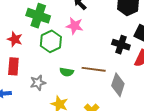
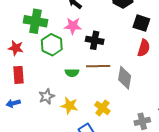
black cross: (121, 45) -> (95, 40), moved
gray star: (38, 83) -> (47, 96), moved

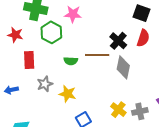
black cross: (95, 40) -> (118, 41), moved, turned 30
red rectangle: (18, 75) -> (29, 60), moved
yellow cross: (102, 108) -> (118, 110), moved

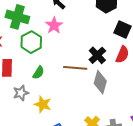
pink star: (73, 14) -> (54, 25), turned 30
green semicircle: (71, 61) -> (38, 73), moved, turned -64

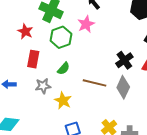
brown line: (75, 68) -> (94, 83), moved

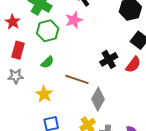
gray star: (43, 86) -> (16, 76), moved
gray diamond: (123, 87) -> (98, 99), moved

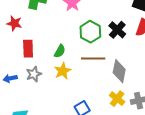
green hexagon: (48, 31) -> (90, 32), moved
yellow star: (44, 94) -> (63, 71), moved, turned 30

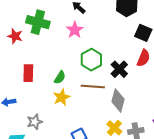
red star: (14, 23) -> (15, 36), moved
black cross: (117, 30) -> (119, 69), moved
gray star: (34, 74) -> (35, 122), moved

